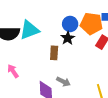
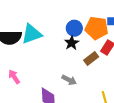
brown rectangle: (54, 53) -> (91, 59), moved, turned 48
gray arrow: (63, 82) -> (69, 80), moved

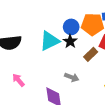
cyan triangle: (32, 34) -> (50, 41), moved

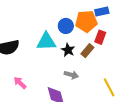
cyan triangle: (50, 41) -> (46, 42), turned 30
black star: (70, 41) -> (68, 50), moved

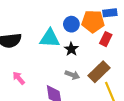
brown rectangle: (87, 51) -> (99, 72), moved, size x1.5

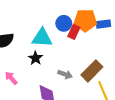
blue rectangle: (110, 13) -> (103, 24), moved
red rectangle: (106, 39) -> (74, 32), moved
black star: (71, 49) -> (35, 58), moved

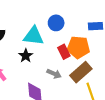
orange pentagon: (85, 20) -> (78, 47), moved
red rectangle: (74, 32) -> (64, 52), moved, turned -56

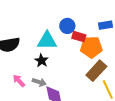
red rectangle: (64, 52) -> (79, 37), moved, turned -40
gray arrow: (54, 74) -> (39, 82), moved

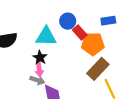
red rectangle: (79, 37) -> (80, 32), turned 32
pink arrow: (19, 81) -> (39, 69), moved, turned -144

